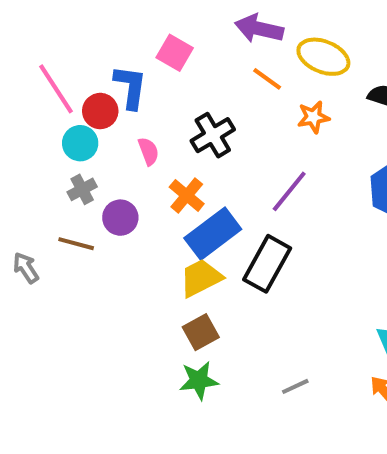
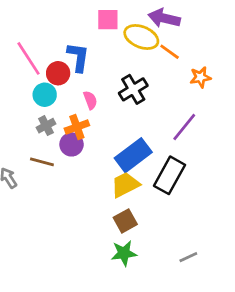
pink square: (175, 53) -> (108, 20), moved, turned -30
yellow ellipse: (323, 57) -> (141, 37), moved
orange cross: (187, 195) -> (77, 127), moved, turned 30

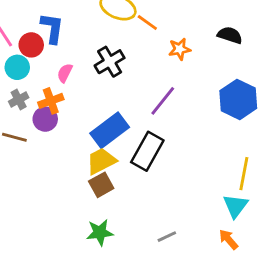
pink semicircle: (90, 100) -> (65, 73), turned -132
brown square: (125, 221) -> (101, 185), moved

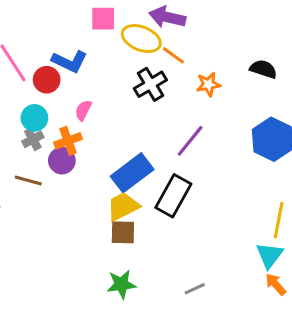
blue L-shape: (52, 28) -> (70, 61), turned 108
black cross: (110, 62) -> (150, 84), moved
cyan circle: (17, 67) -> (34, 118), moved
brown square: (101, 185) -> (123, 232), turned 30
orange arrow: (229, 239) -> (276, 284), moved

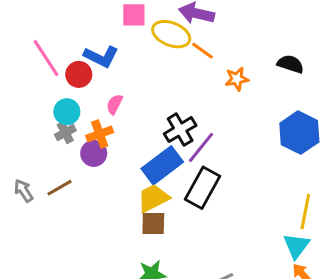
black cross: (150, 84) -> (180, 130), moved
purple line: (190, 141) -> (201, 147), moved
brown line: (28, 180) -> (59, 188), moved, turned -45

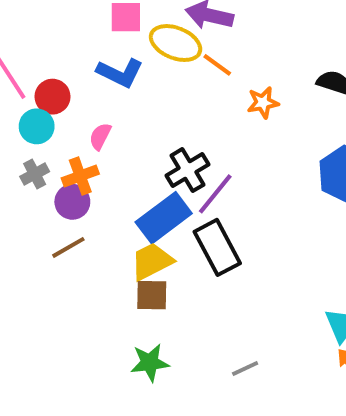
blue L-shape: (101, 57) -> (120, 73), moved
cyan circle: (67, 112) -> (37, 126), moved
brown line: (59, 188) -> (68, 247), moved
black rectangle: (202, 188) -> (217, 247), turned -57

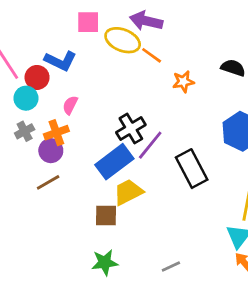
blue L-shape: (120, 73) -> (60, 61), moved
black rectangle: (217, 247) -> (192, 169), moved
yellow trapezoid: (152, 261) -> (128, 192), moved

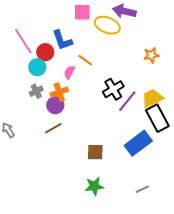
orange line: (152, 55) -> (85, 60), moved
blue L-shape: (60, 61) -> (62, 40), turned 45
blue rectangle: (114, 162) -> (138, 143), moved
yellow trapezoid: (128, 192) -> (152, 98), moved

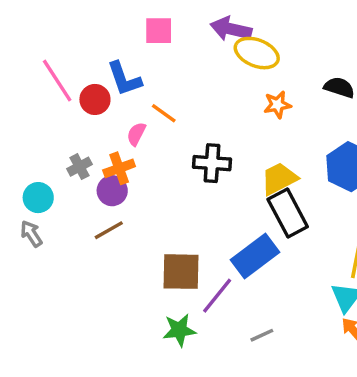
yellow ellipse: (107, 25) -> (257, 53), moved
cyan circle: (37, 67) -> (38, 198), moved
black cross: (113, 89) -> (212, 163), turned 35
purple line: (127, 101) -> (217, 296), moved
brown square: (95, 152) -> (181, 272), size x1.4

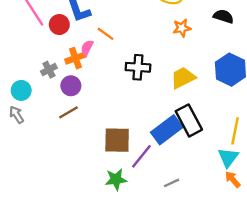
orange cross: (119, 168) -> (75, 58), moved
black rectangle: (288, 213) -> (189, 120), moved

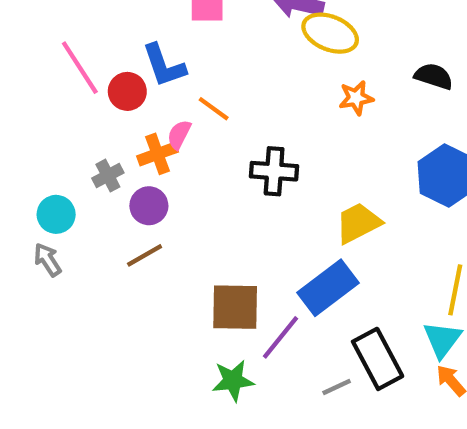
yellow trapezoid: (183, 78) -> (358, 223), moved
black rectangle: (189, 120) -> (378, 359), moved

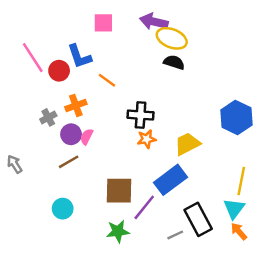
black semicircle: (434, 76) -> (174, 62), moved
orange star: (356, 98) -> (147, 139), moved
pink semicircle: (179, 135) -> (87, 137), moved
cyan circle: (56, 214) -> (63, 209), moved

